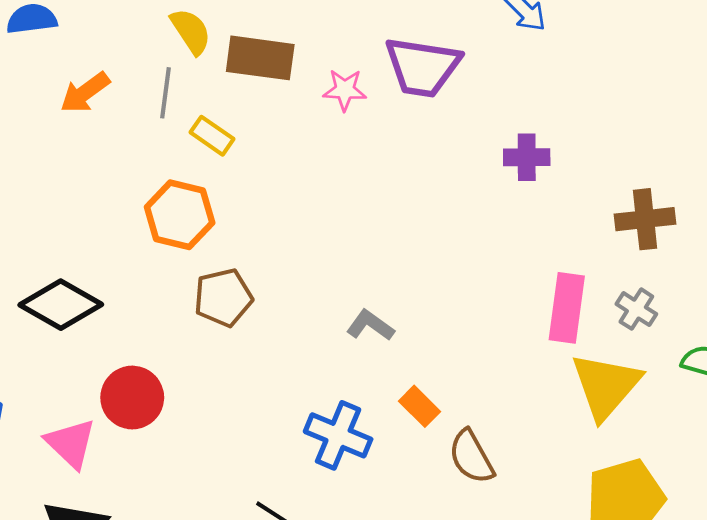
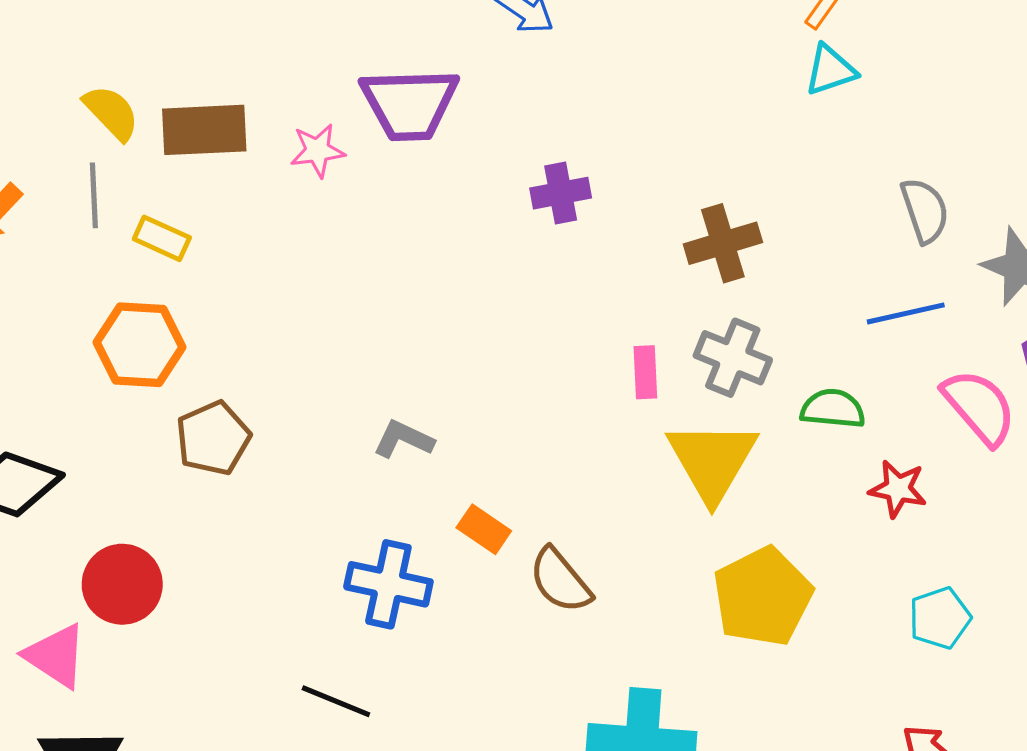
pink rectangle: (567, 308) -> (645, 372), size x0.6
gray cross: (636, 309) -> (733, 358), size x1.4

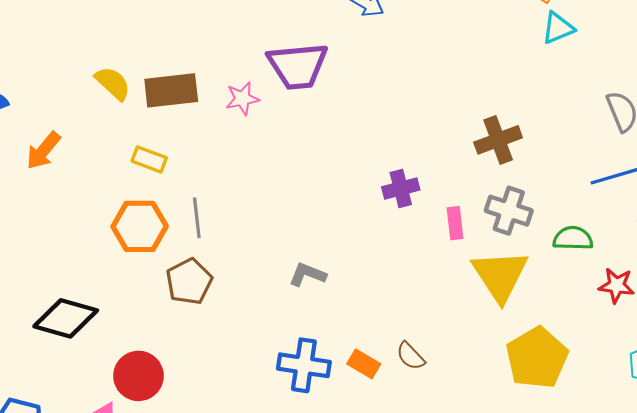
purple cross: (561, 193) -> (401, 188), moved
gray line: (94, 195) -> (197, 218), moved
orange rectangle: (484, 529) -> (364, 364), moved
brown semicircle: (560, 581) -> (411, 356), size x0.7

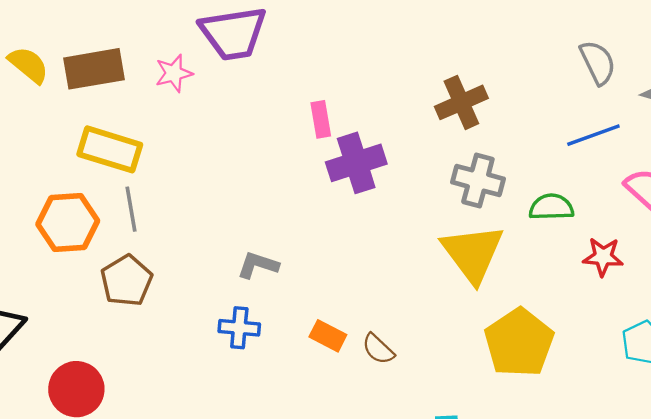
yellow rectangle: (149, 159) -> (110, 149), moved, size x1.6
purple cross: (401, 188) -> (356, 163), size x1.4
pink rectangle: (455, 223) -> (321, 119), moved
orange rectangle: (364, 364) -> (328, 336), moved
blue cross: (304, 365) -> (239, 328), moved, size x0.7

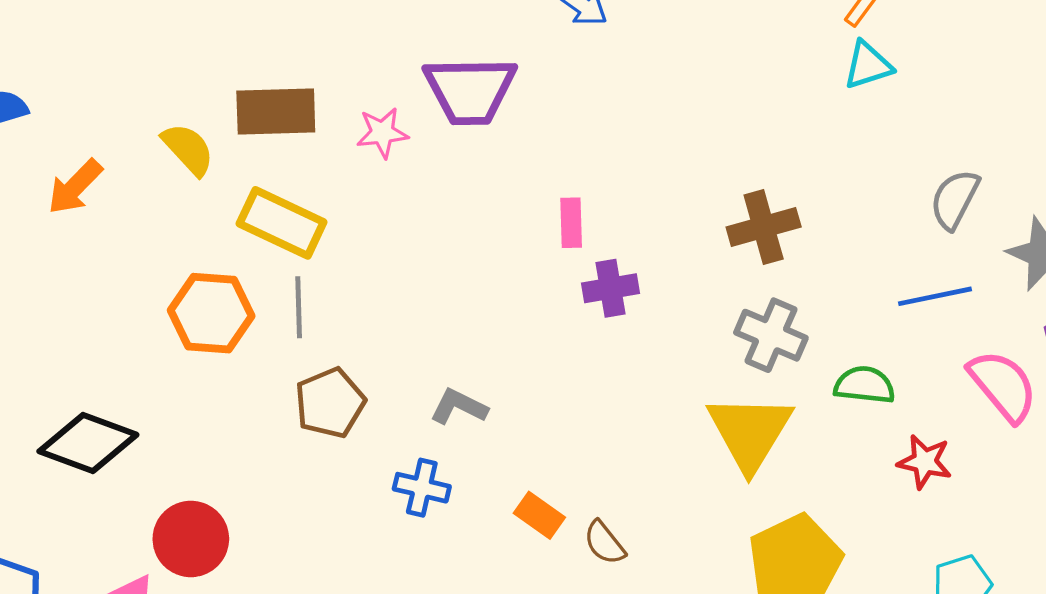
gray semicircle: (598, 62) -> (955, 199), turned -135
yellow semicircle: (28, 65) -> (188, 149), moved
purple cross: (356, 163) -> (611, 288), size x0.7
brown pentagon: (127, 281) -> (330, 403), moved

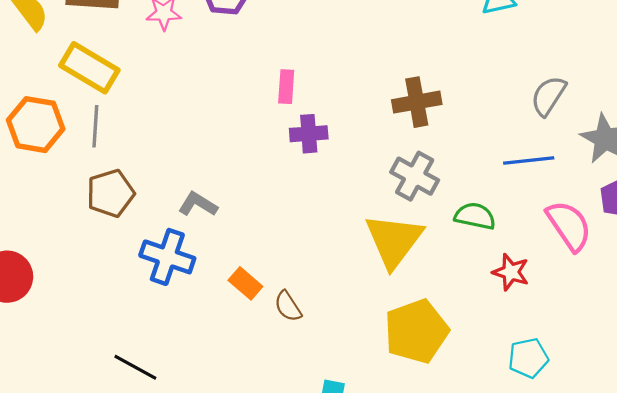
blue cross: (422, 488) -> (167, 257), size x1.4

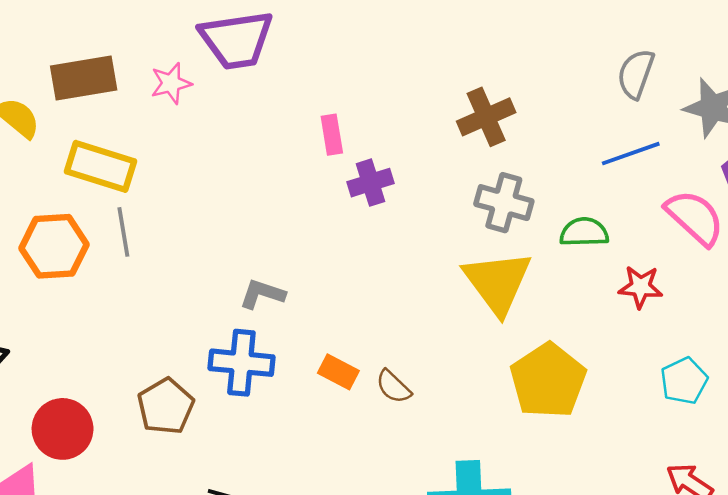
brown pentagon: (110, 193) -> (166, 406), moved

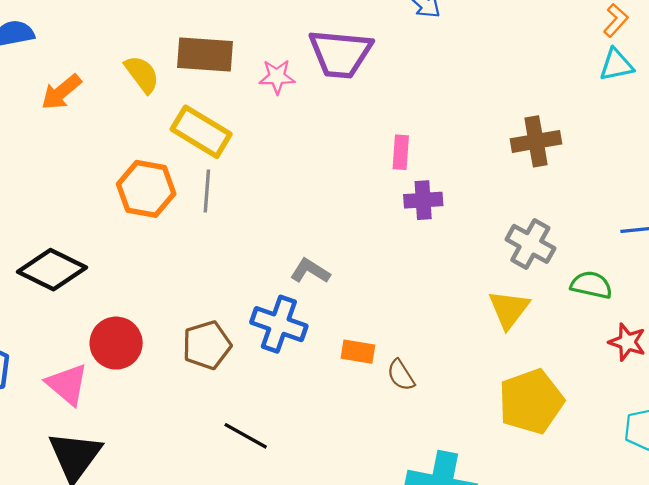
brown cross: (486, 117) -> (536, 141), moved
yellow triangle: (498, 282) -> (509, 309), size x0.7
orange rectangle: (338, 372) -> (358, 352), turned -32

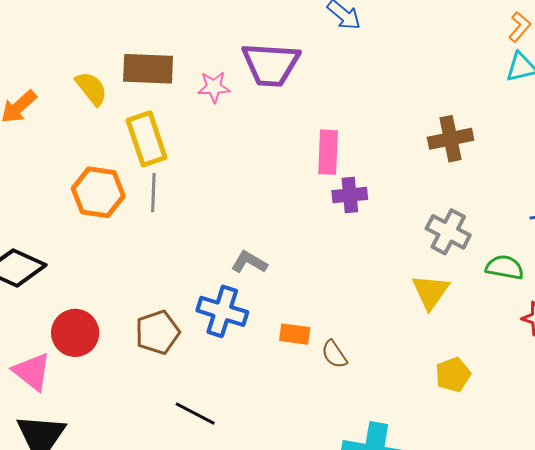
yellow rectangle: (201, 132) -> (147, 139), turned 42
pink rectangle: (401, 152) -> (328, 152), size x1.4
yellow pentagon: (531, 401) -> (453, 375), size x0.6

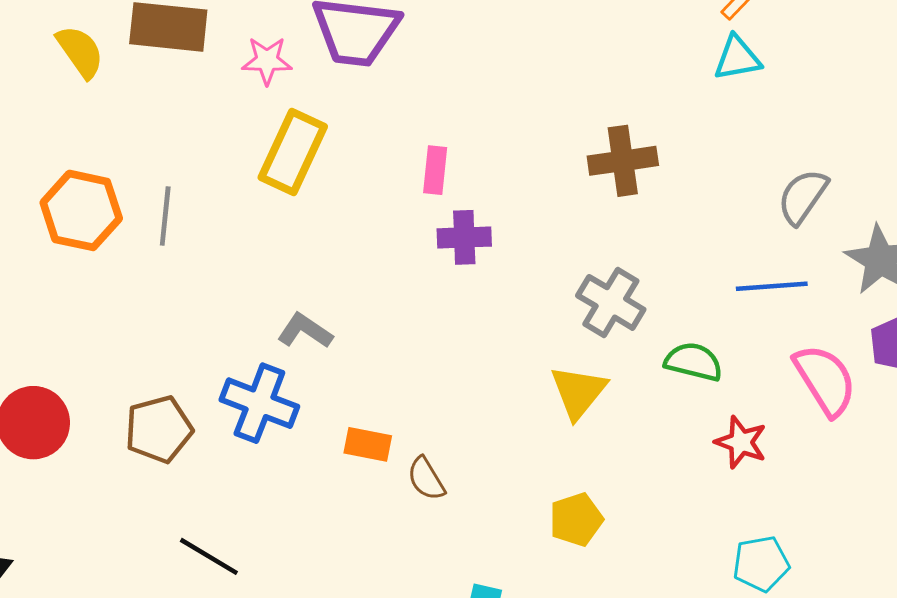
yellow rectangle: (147, 139) -> (293, 152), moved, turned 40
pink rectangle: (328, 152) -> (435, 170), size x0.7
yellow pentagon: (453, 375) -> (576, 520), moved

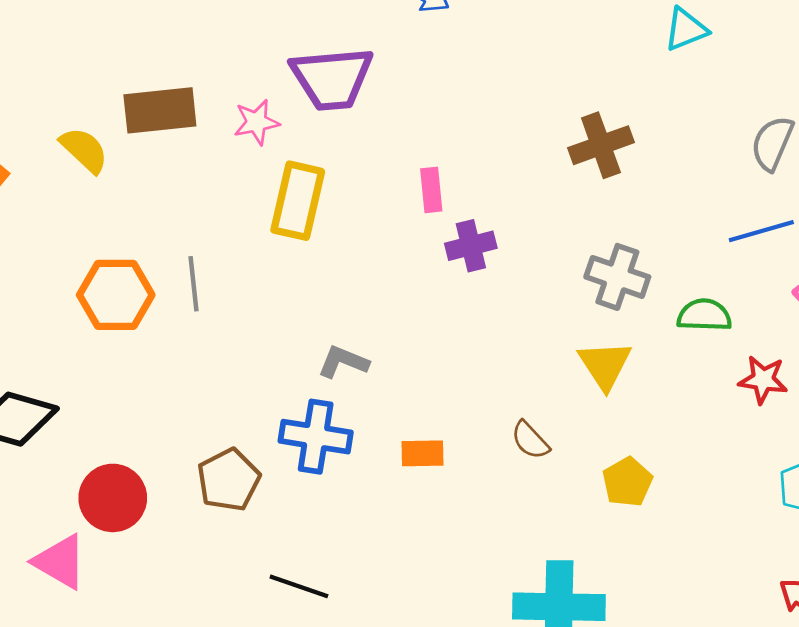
brown semicircle: (426, 479) -> (530, 440), moved

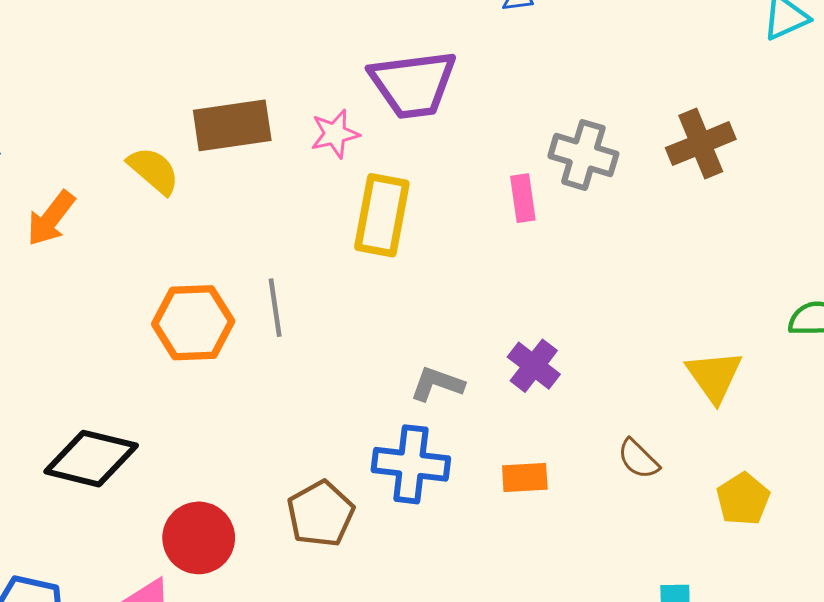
purple cross: (471, 246) -> (534, 366), moved, turned -36
gray cross: (617, 277) -> (583, 155), moved

